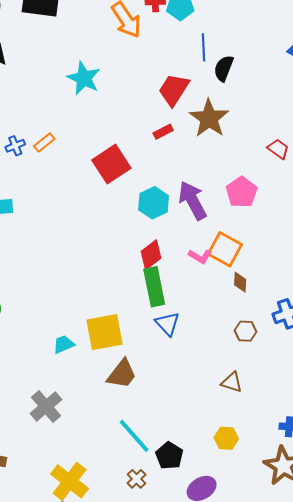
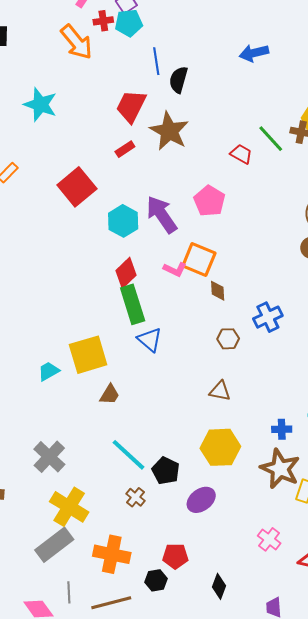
brown trapezoid: (122, 374) -> (110, 395), size x0.7
gray cross: (46, 407) -> (49, 457), moved
yellow hexagon: (226, 438) -> (220, 447), size x1.6

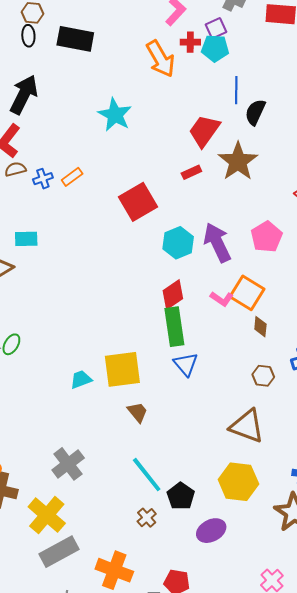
brown triangle: (220, 391) -> (247, 426), size x1.6
brown trapezoid: (110, 395) -> (137, 412), turned -80
yellow cross: (69, 507) -> (47, 515), moved

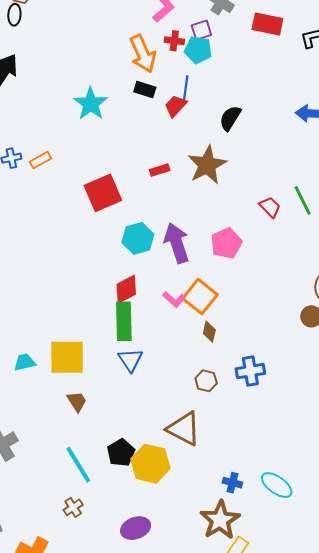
black rectangle: (75, 39) -> (145, 89), moved, size x0.6
blue line: (236, 90) -> (185, 89), moved
red trapezoid: (204, 131) -> (176, 106), moved, size x0.7
yellow hexagon: (238, 482) -> (150, 464), moved
black pentagon: (181, 496) -> (121, 453), moved

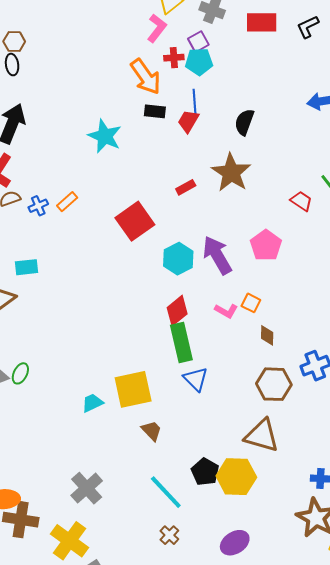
orange square: (200, 297) -> (251, 303), size x0.6
brown hexagon: (206, 381) -> (274, 384), size x1.6

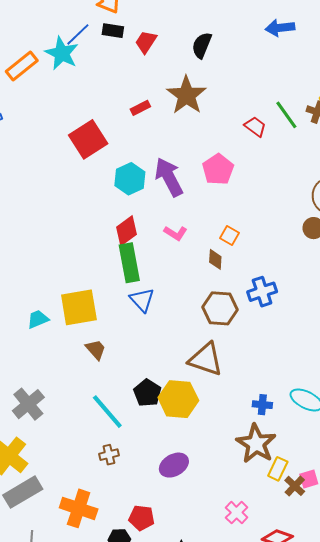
blue line: (195, 103) -> (78, 34), moved, turned 48
orange rectangle: (67, 202) -> (22, 66), moved, size x1.5
orange square: (251, 303) -> (229, 235), moved
brown cross: (169, 535) -> (109, 455), turned 30

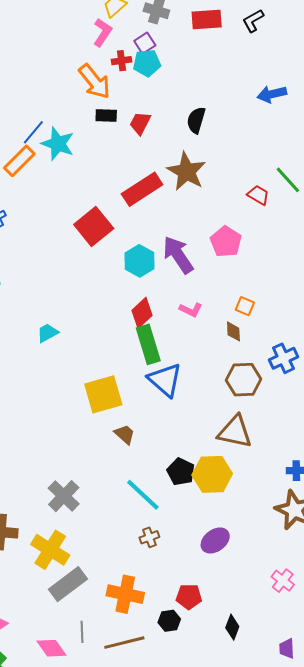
blue line: (78, 34) -> (33, 132), moved
red rectangle: (140, 108) -> (142, 189), size x2.0
blue triangle: (142, 300) -> (165, 380), size x1.4
cyan trapezoid: (38, 319) -> (48, 333), moved

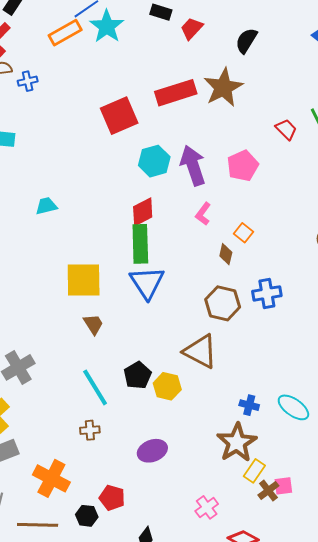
pink L-shape: (191, 310) -> (203, 214), moved, turned 85
yellow hexagon: (212, 474) -> (167, 386), size x0.7

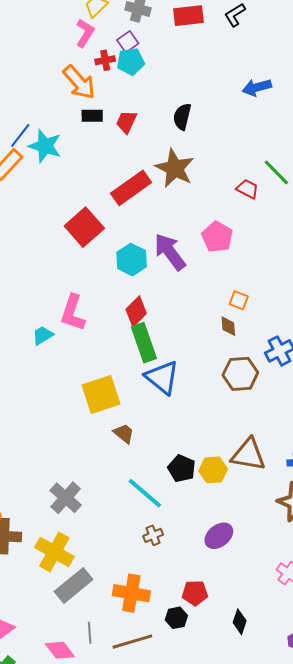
pink L-shape: (203, 214) -> (73, 313), moved, size x1.6
brown triangle: (200, 351) -> (248, 455), moved

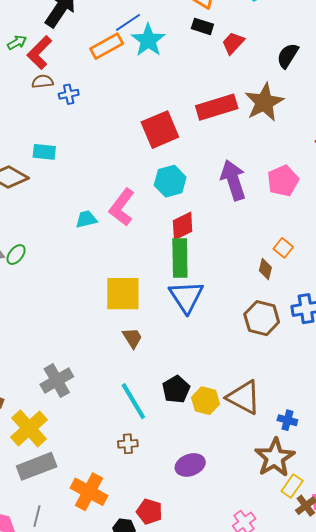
cyan hexagon: (132, 260) -> (170, 181), moved

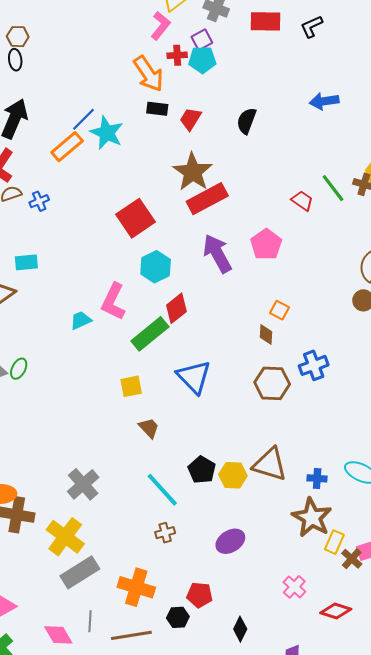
brown star: (264, 102) -> (193, 172), moved
red rectangle: (217, 107) -> (207, 199), moved
green rectangle: (180, 258) -> (150, 334), moved, turned 63
yellow square: (123, 294) -> (131, 386), size x0.6

